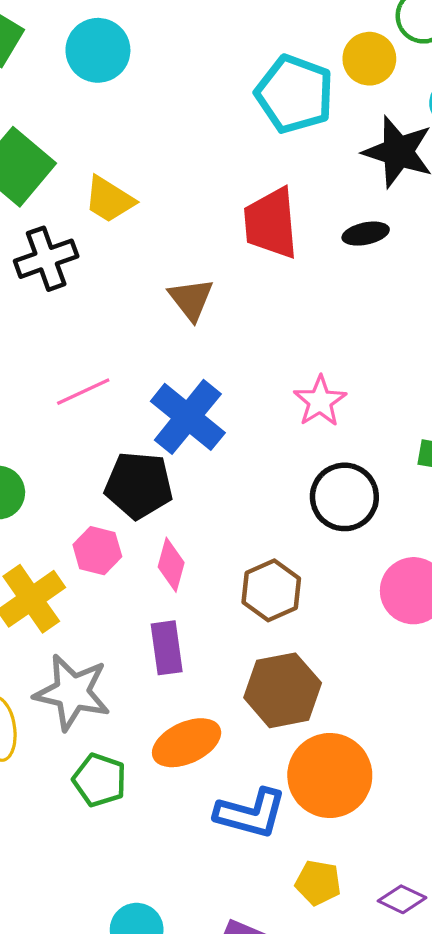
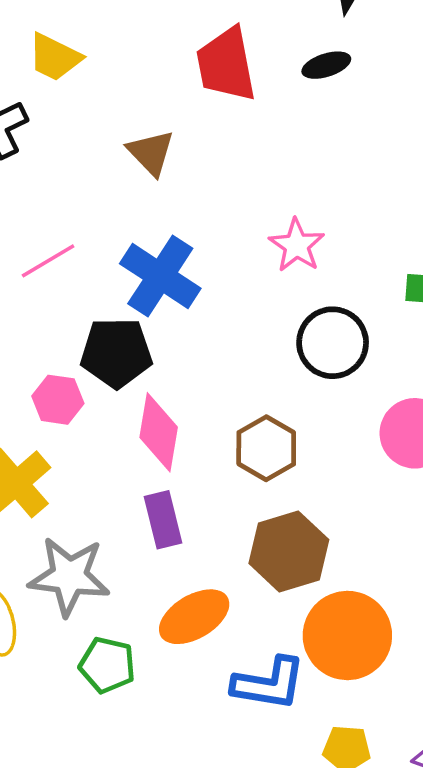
pink hexagon: (97, 551) -> (58, 400), moved
pink diamond: (171, 565) -> (159, 432), size x1.4

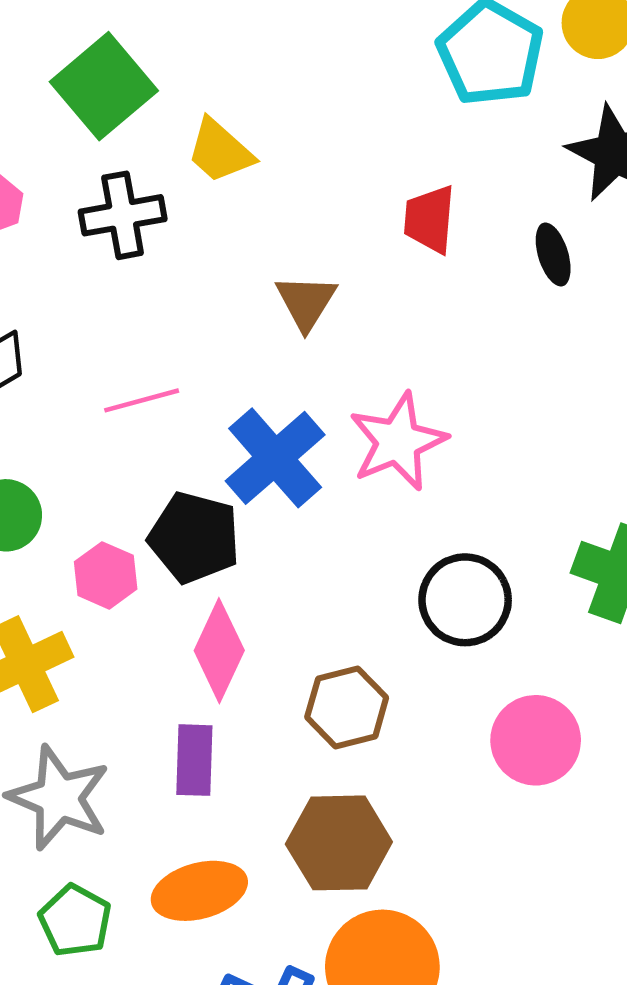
red trapezoid: (226, 65) -> (430, 219), size x0.7
black ellipse: (326, 65) -> (553, 254), turned 75
pink star: (297, 245) -> (398, 442), moved, size x1.4

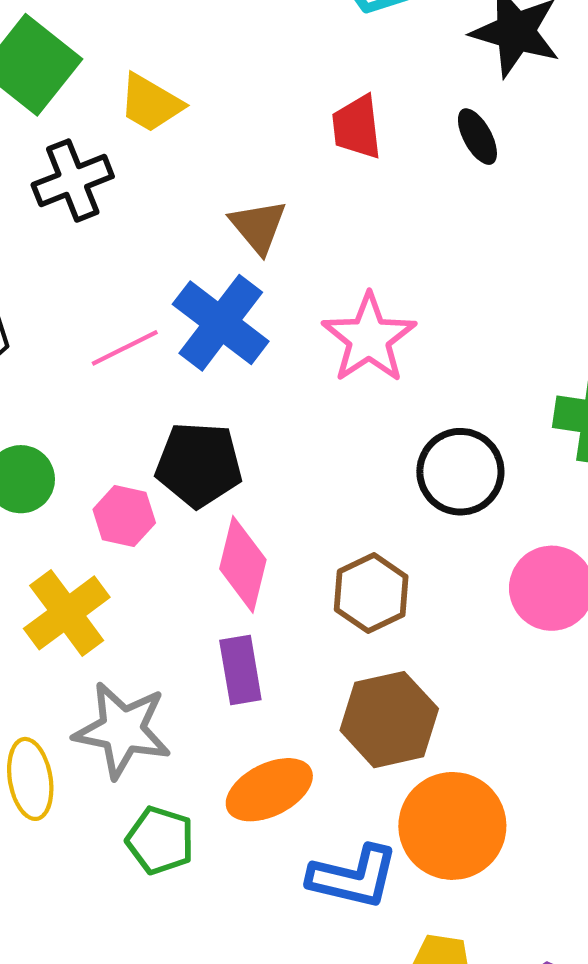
blue cross: (275, 458) -> (221, 323), moved

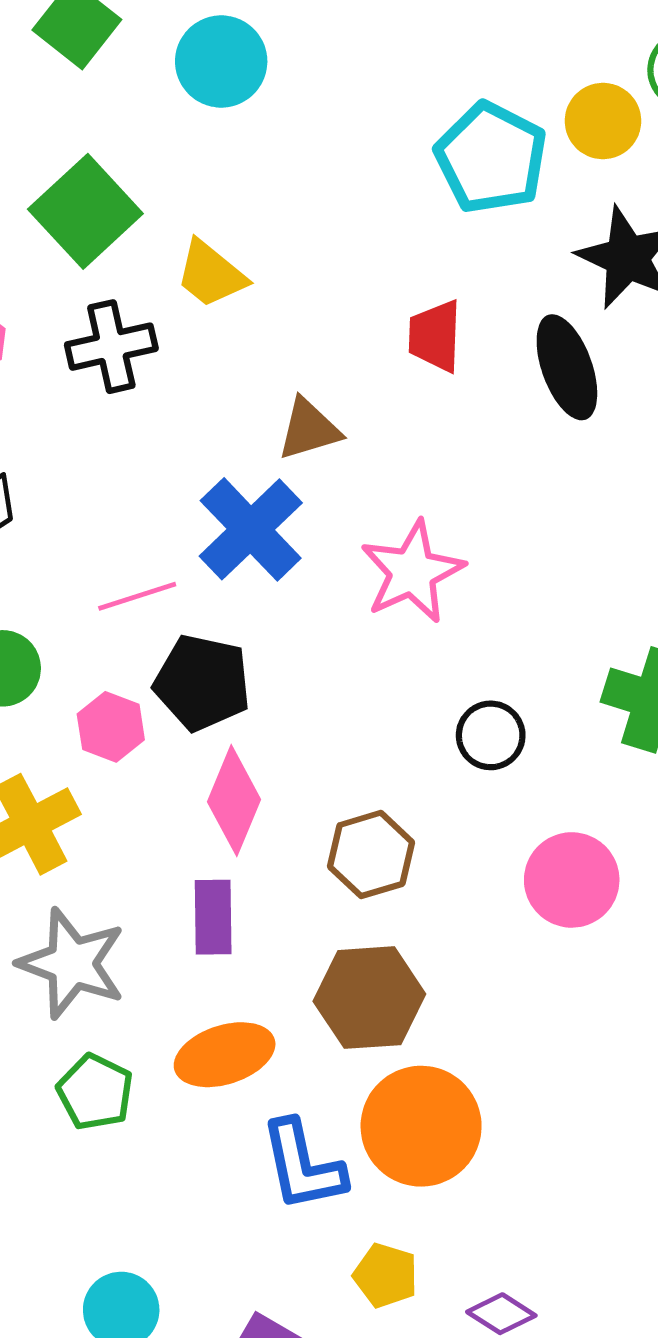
black ellipse: (477, 137) -> (567, 367), size x1.6
brown triangle: (258, 226) -> (309, 429), turned 44
pink line: (125, 348) -> (137, 596), moved
black circle: (460, 472) -> (491, 735), size x0.7
blue L-shape: (353, 877) -> (303, 1166), turned 56

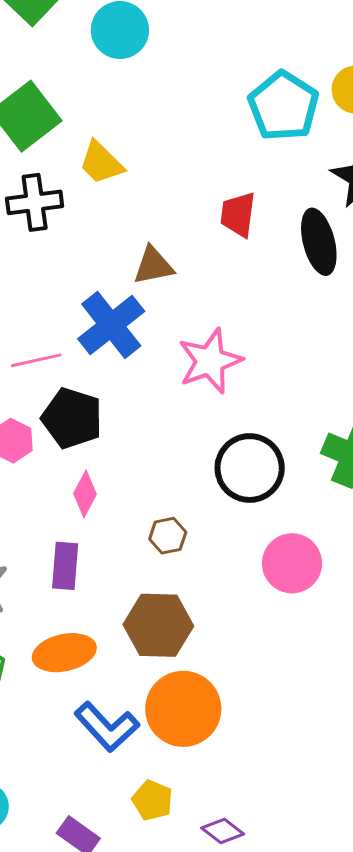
black circle: (491, 735) -> (250, 468), size x1.6
pink diamond: (234, 801) -> (85, 494), size x0.7
brown hexagon: (371, 854) -> (168, 536), size x0.7
blue L-shape: (303, 1166) -> (107, 727), turned -36

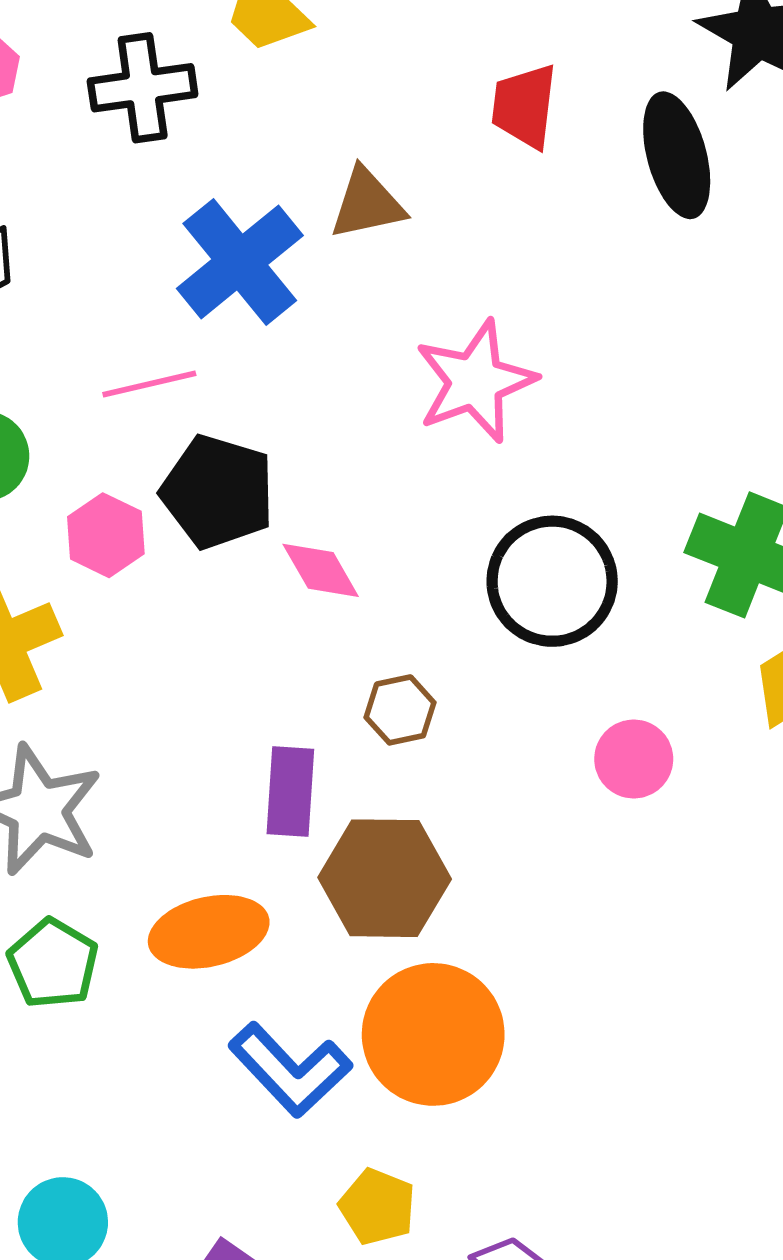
blue cross: (111, 325) -> (240, 262), moved
pink diamond: (85, 494) -> (321, 570), moved, turned -57
pink circle: (292, 563) -> (634, 759), size x0.7
purple rectangle: (65, 566) -> (290, 791), moved

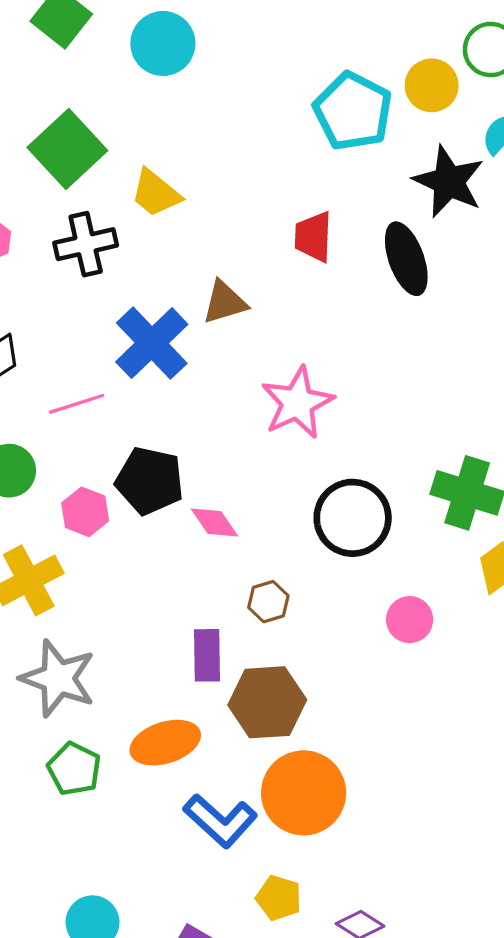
pink line: (149, 384) -> (77, 404), moved

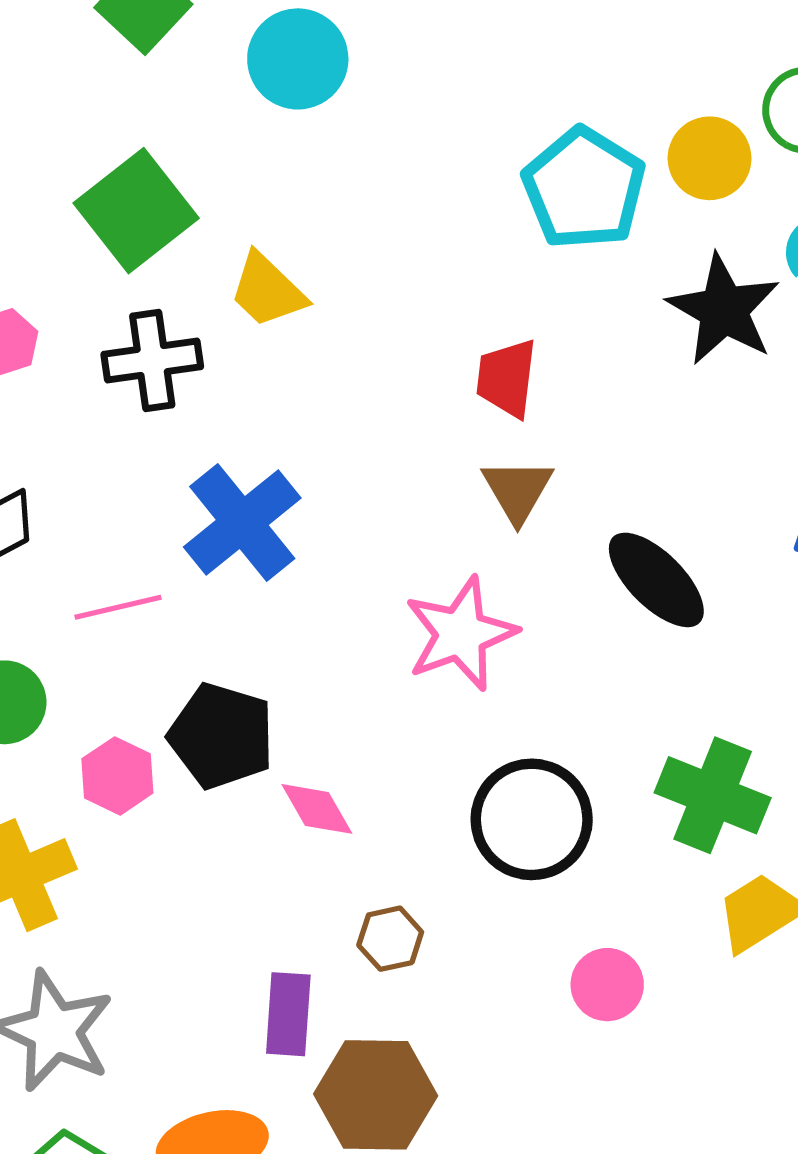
black ellipse: (406, 259) -> (656, 580), moved, turned -30
brown triangle: (225, 302) -> (517, 490), moved, turned -48

